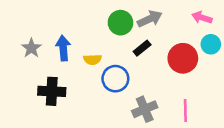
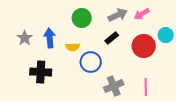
pink arrow: (202, 18) -> (142, 14), moved, turned -49
green circle: (120, 23) -> (82, 18), moved

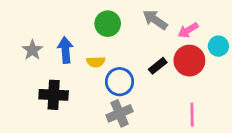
pink arrow: (142, 14) -> (188, 30), moved
gray arrow: (118, 15) -> (155, 20), turned -120
black rectangle: (112, 38) -> (158, 66), moved
gray cross: (114, 86) -> (120, 113), moved

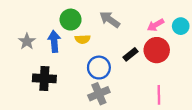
gray arrow: (155, 20) -> (110, 20), moved
green circle: (108, 24) -> (71, 20), moved
cyan circle: (218, 46) -> (181, 26), moved
yellow semicircle: (96, 62) -> (83, 39), moved

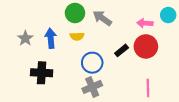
green circle: (71, 20) -> (75, 13), moved
pink arrow: (156, 25) -> (145, 23), turned 35
cyan circle: (181, 26) -> (168, 15), moved

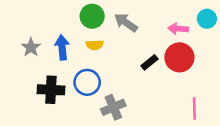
blue circle: (92, 63) -> (87, 82), moved
pink line: (148, 88) -> (194, 109), moved

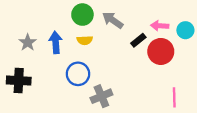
cyan circle: (207, 19) -> (185, 30), moved
black rectangle: (150, 62) -> (138, 40), moved
black cross: (51, 90) -> (19, 81), moved

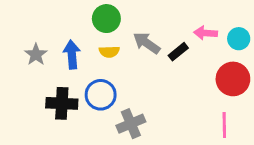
gray arrow: (113, 20) -> (147, 43), moved
red circle: (161, 51) -> (233, 79), moved
black cross: (19, 81) -> (62, 103), moved

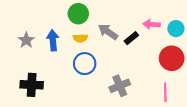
blue circle: (101, 95) -> (85, 64), moved
black cross: (62, 103) -> (32, 85), moved
gray cross: (131, 124) -> (120, 86), moved

